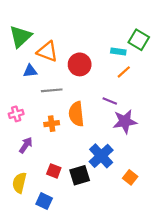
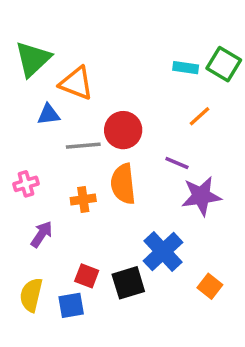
cyan rectangle: (118, 52) -> (186, 68), moved
red circle: (80, 64) -> (123, 130), moved
blue square: (44, 201) -> (71, 305), moved, turned -35

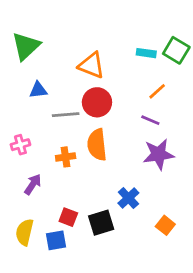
orange triangle: (76, 83) -> (92, 65), moved
purple line: (177, 163) -> (150, 120), moved
blue cross: (163, 252) -> (128, 198), size x0.7

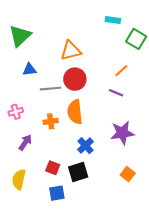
cyan rectangle: (146, 53) -> (113, 20), moved
orange triangle: (92, 65) -> (71, 51), turned -35
purple star: (159, 154) -> (122, 133), moved
blue cross: (128, 198) -> (85, 146), moved
blue square: (56, 240) -> (57, 193), moved

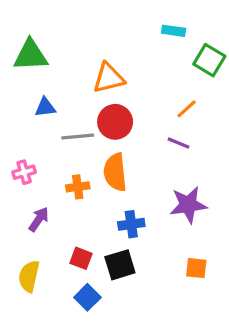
green triangle: (20, 36) -> (31, 55), turned 40
blue cross: (85, 146) -> (131, 224), turned 35
orange square: (128, 174) -> (196, 268), turned -32
blue square: (57, 193) -> (87, 297), turned -35

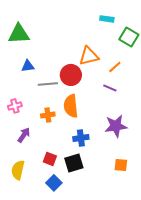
orange triangle: (109, 78) -> (89, 56), moved

